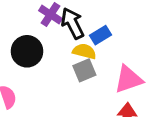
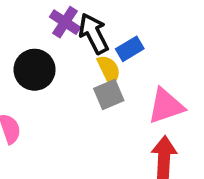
yellow semicircle: (84, 51) -> (109, 70), turned 50

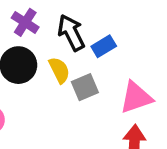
purple cross: (65, 22) -> (25, 22), moved
yellow semicircle: (109, 70) -> (59, 70), moved

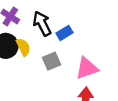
yellow semicircle: (59, 70) -> (23, 47), moved

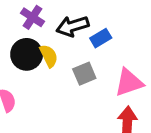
black arrow: (42, 24) -> (73, 26), turned -80

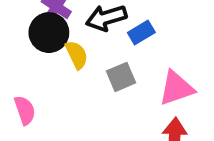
black circle: (27, 54) -> (49, 33), moved

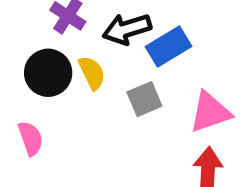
black circle: (49, 33) -> (48, 73), moved
blue rectangle: (141, 33) -> (168, 47), size x1.4

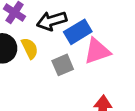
pink triangle: (210, 112) -> (97, 51), moved

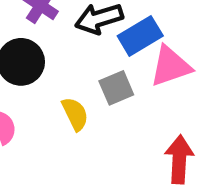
yellow semicircle: (30, 48) -> (75, 114), moved

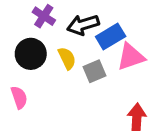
yellow semicircle: (75, 114) -> (67, 58), moved

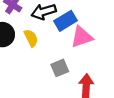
gray square: (95, 71) -> (60, 68), moved

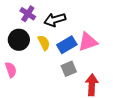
blue rectangle: (65, 21) -> (67, 45), moved

